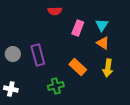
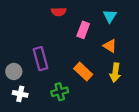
cyan triangle: (102, 25) -> (110, 16), moved
gray circle: (13, 54) -> (14, 71), moved
white cross: (11, 89) -> (20, 94), moved

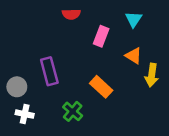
yellow arrow: (115, 73) -> (152, 75), moved
green cross: (60, 92) -> (73, 111), turned -35

